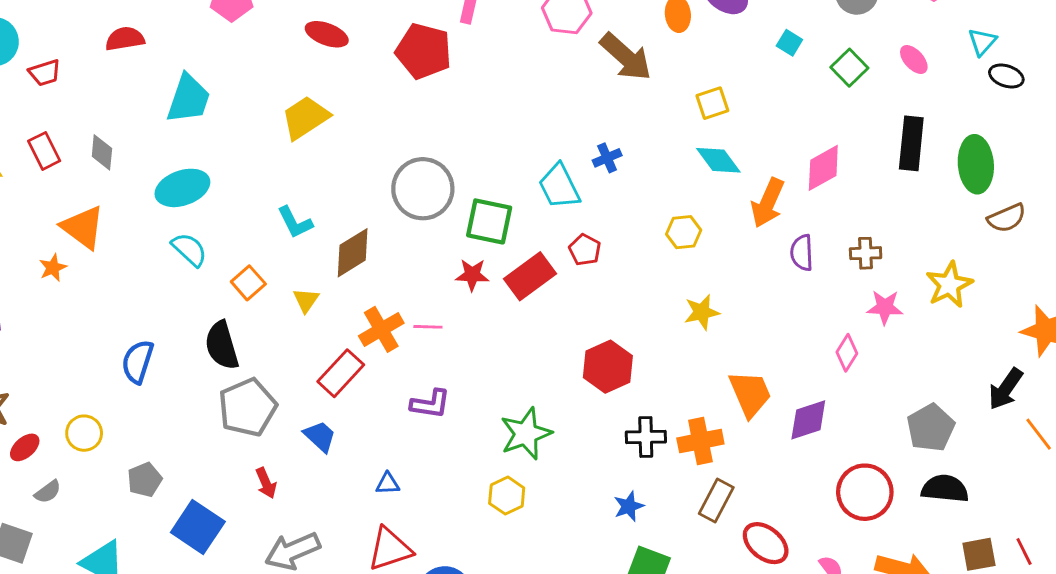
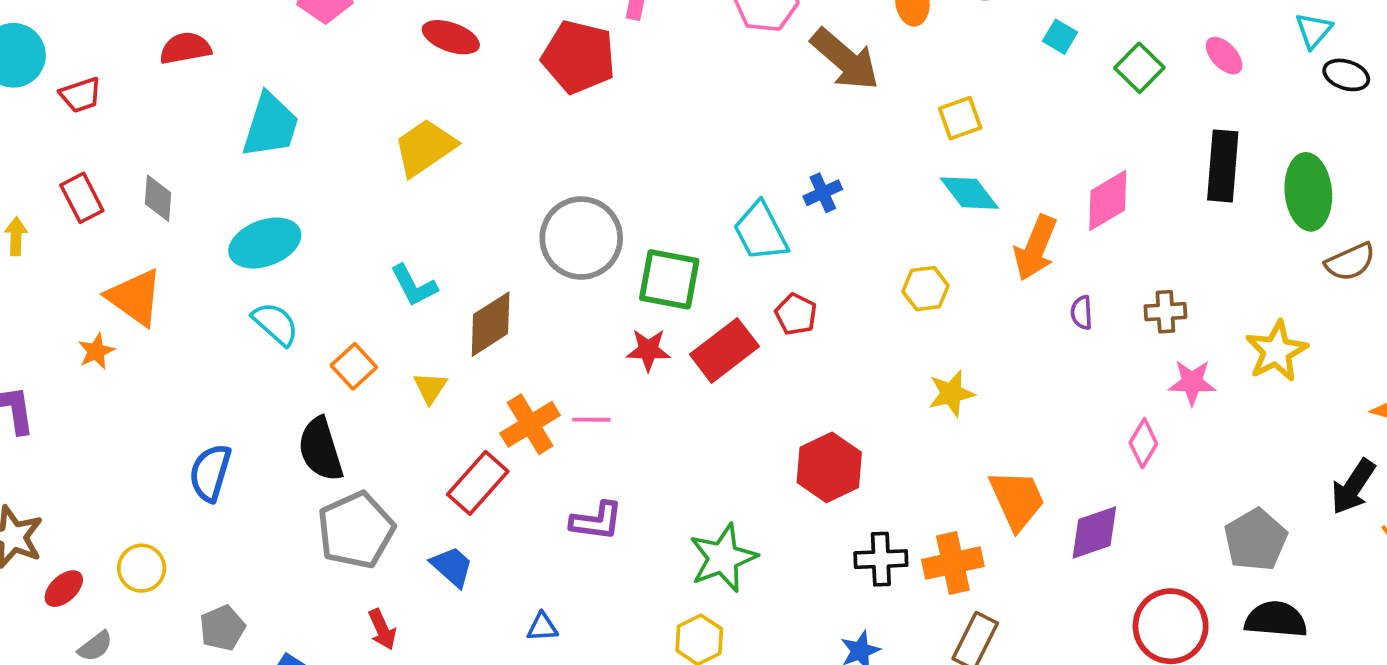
purple semicircle: (802, 253) -> (1082, 313), size x0.7

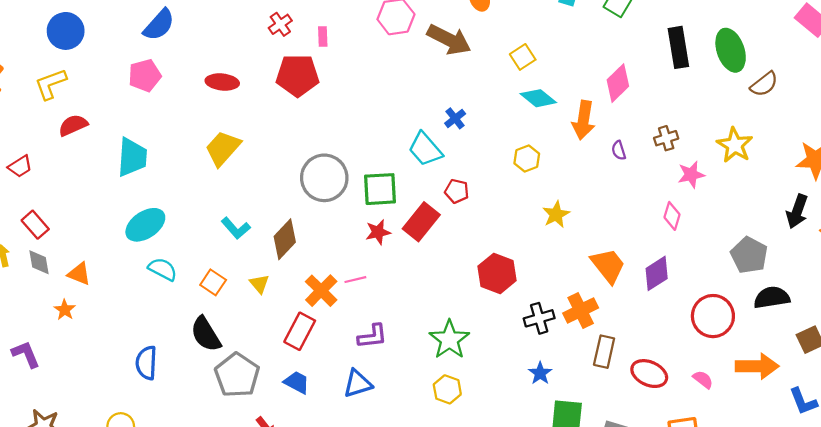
gray diamond: (158, 198) -> (39, 262), moved
orange triangle: (135, 297) -> (79, 274), size x0.7
blue triangle: (542, 627) -> (358, 384), moved, size x1.6

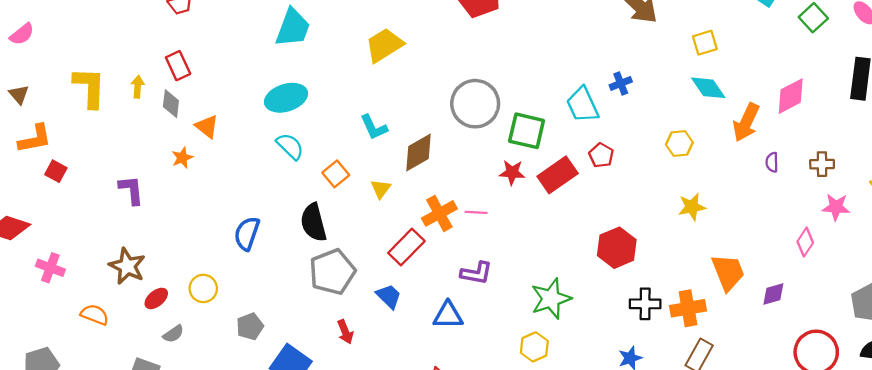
purple diamond: (657, 273) -> (773, 294), size x0.7

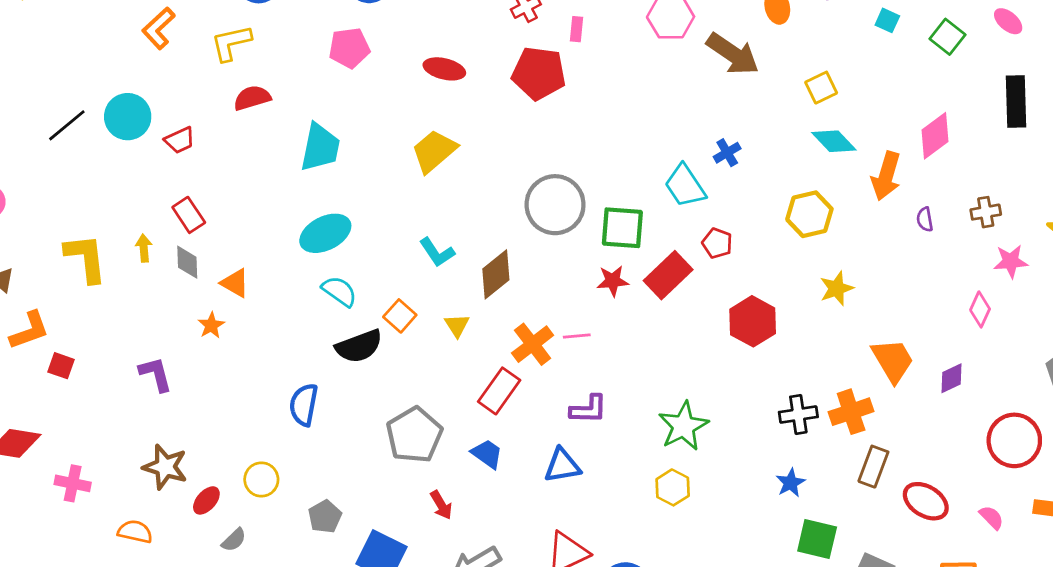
yellow hexagon: (679, 144) -> (809, 214), size x1.4
black semicircle: (314, 223) -> (359, 346), moved, turned -87
red hexagon: (617, 248) -> (753, 321), moved

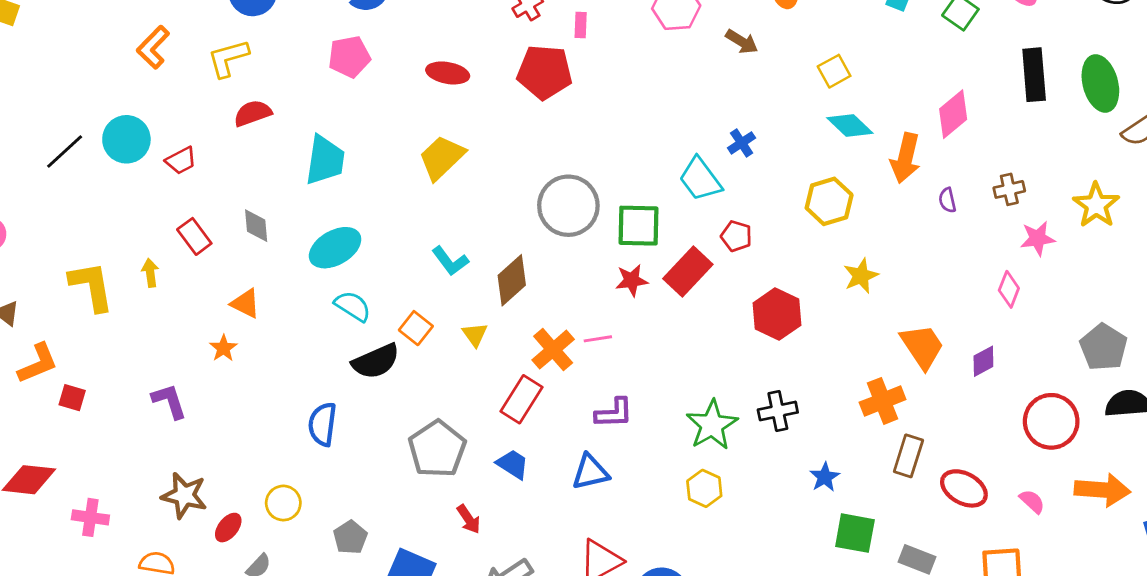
brown arrow: (733, 54) -> (742, 42), size x0.6
gray diamond: (187, 262) -> (256, 226), moved
black cross: (798, 415) -> (778, 411), moved

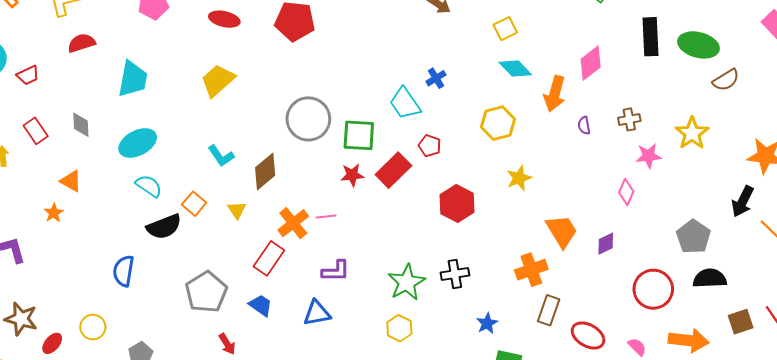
green ellipse: (1100, 83) -> (698, 45), turned -63

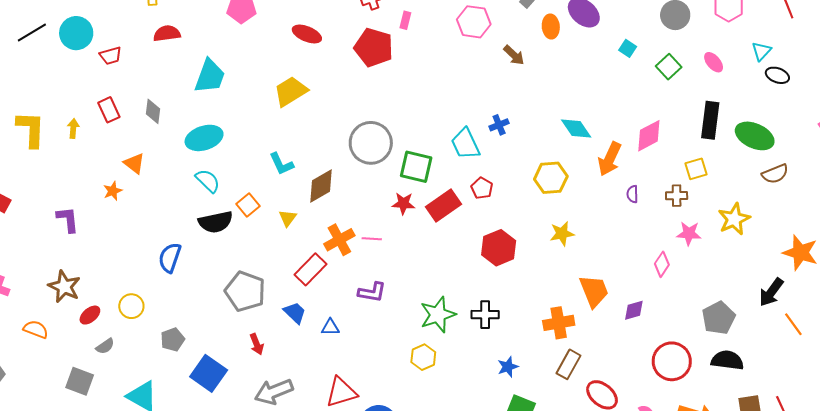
yellow square: (505, 29) -> (696, 169), moved
gray pentagon: (206, 292) -> (245, 291), turned -30
blue triangle: (317, 313) -> (330, 327), moved, size x0.7

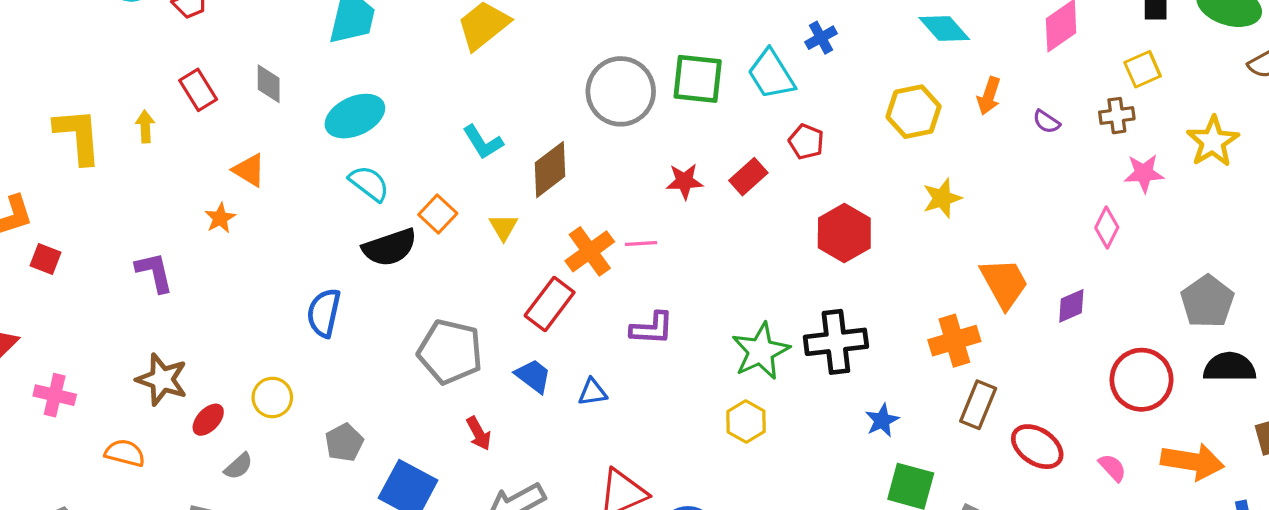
orange arrow: (610, 159) -> (989, 96), moved, size x0.7
green square: (416, 167) -> (698, 79), moved
purple semicircle: (632, 194) -> (1046, 122), turned -48
red rectangle: (443, 205) -> (748, 177), size x0.7
black cross: (485, 315) -> (836, 342), size x1.4

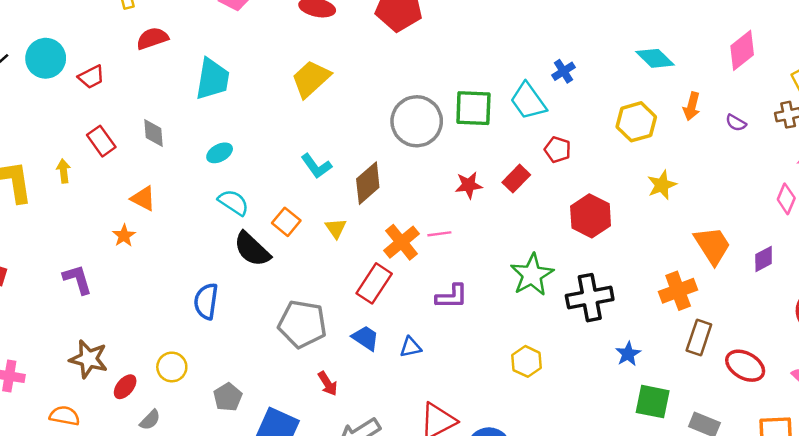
cyan ellipse: (355, 116) -> (220, 153), size x0.6
black semicircle: (390, 247) -> (252, 249), turned 66
green star: (761, 351) -> (532, 275), moved

